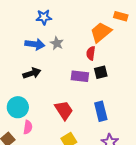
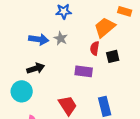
blue star: (44, 17) -> (64, 11), moved
black square: (101, 72) -> (113, 56), moved
cyan circle: (18, 107) -> (22, 91), moved

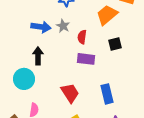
red semicircle: (95, 48) -> (82, 37), moved
black arrow: (36, 68) -> (38, 56), turned -72

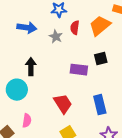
blue arrow: (41, 27) -> (27, 28), moved
red semicircle: (82, 37) -> (75, 28), moved
black square: (115, 44) -> (101, 59), moved

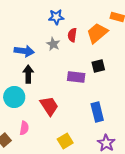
blue arrow: (27, 28) -> (24, 51), moved
red trapezoid: (63, 104) -> (49, 106), moved

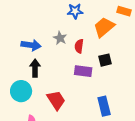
blue star: (56, 17) -> (75, 11), moved
red semicircle: (72, 35) -> (79, 46), moved

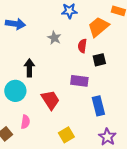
blue arrow: (31, 45) -> (15, 24), moved
red semicircle: (79, 46) -> (82, 46), moved
purple rectangle: (83, 71) -> (79, 81), moved

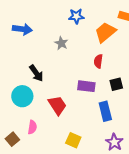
red semicircle: (82, 46) -> (98, 61), moved
black square: (99, 60) -> (116, 84), moved
black arrow: (29, 68) -> (36, 73), turned 144
yellow square: (66, 135) -> (73, 140), turned -35

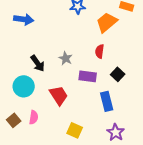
gray star: (61, 43) -> (66, 58), moved
black square: (116, 84) -> (118, 74), turned -32
brown square: (12, 139) -> (14, 120), moved

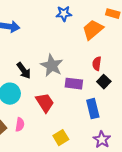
red semicircle: (100, 51) -> (97, 64), moved
gray star: (66, 58) -> (52, 66), size x1.6
yellow square: (75, 130) -> (61, 138), turned 35

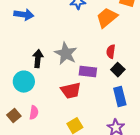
black arrow: (24, 71) -> (38, 59), turned -138
red trapezoid: (45, 103) -> (71, 91), moved, turned 110
blue rectangle: (93, 109) -> (120, 97), moved

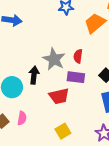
red semicircle: (111, 52) -> (78, 56), moved
black arrow: (38, 59) -> (34, 75), moved

